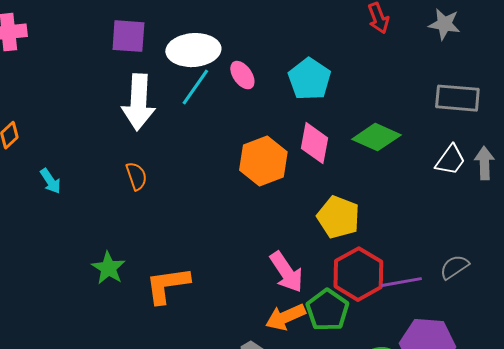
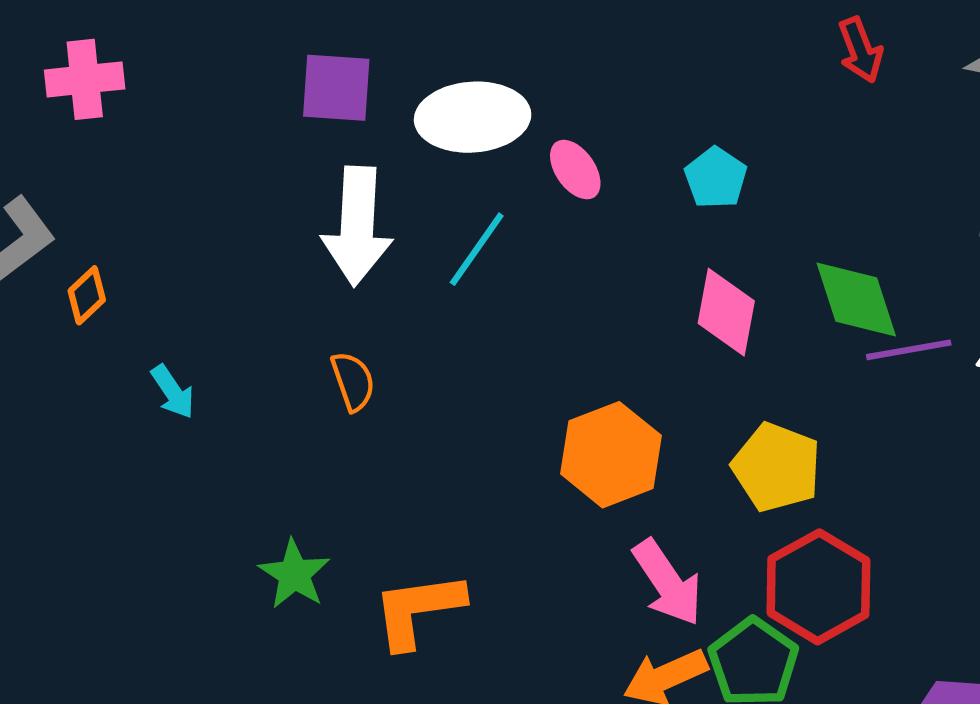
cyan pentagon: (309, 79) -> (716, 178), size x0.7
cyan line: (195, 87) -> (477, 249), moved
green diamond: (376, 137) -> (856, 300), turned 48
orange hexagon: (263, 161) -> (611, 455), moved
purple line: (401, 282) -> (909, 350), moved

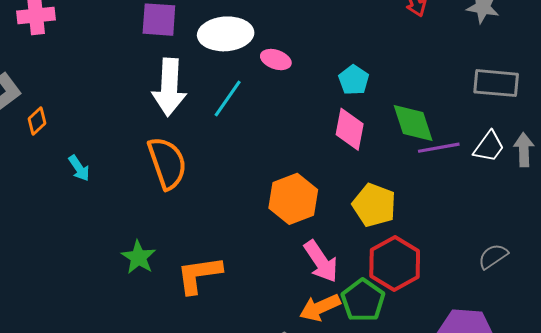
pink ellipse: (575, 170) -> (276, 60), turned -36
cyan pentagon: (716, 178) -> (354, 80), moved
orange semicircle: (353, 381) -> (167, 163), size x1.8

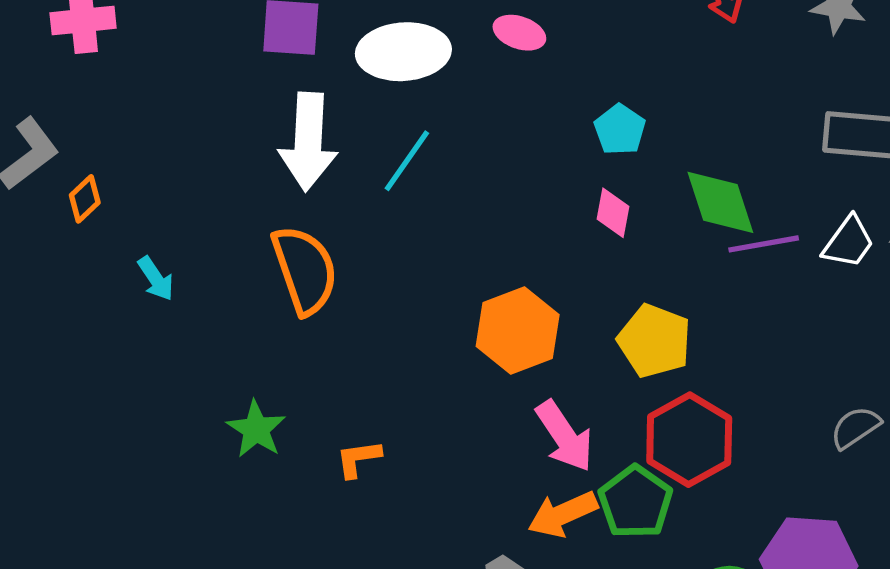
pink ellipse: (276, 60) -> (519, 33), moved
pink diamond: (350, 129) -> (613, 213), size x0.7
orange L-shape: (199, 275) -> (358, 459), size x0.6

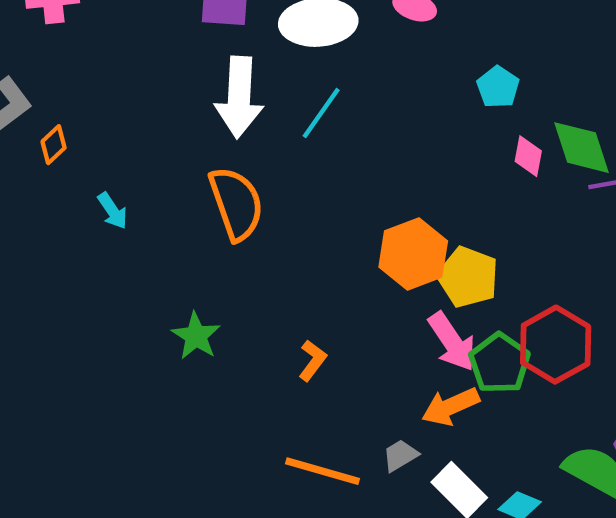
pink diamond: (613, 213) -> (528, 156), moved
yellow pentagon: (655, 341) -> (468, 277), moved
orange L-shape: (358, 459) -> (312, 360), moved, turned 135
green pentagon: (635, 502) -> (499, 363), moved

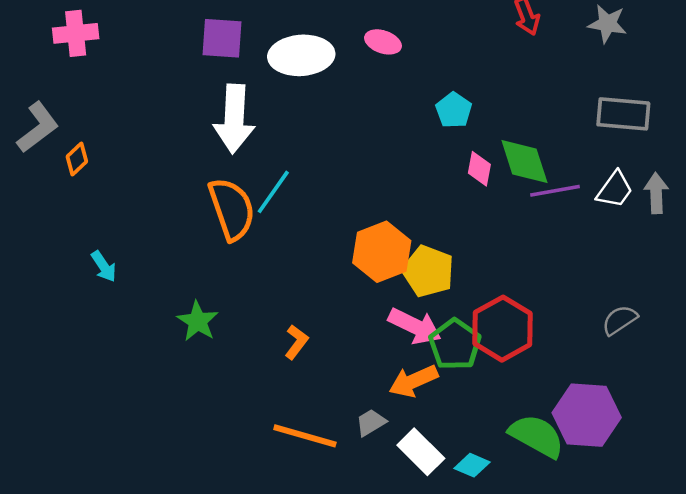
cyan line: (321, 113) -> (273, 192), moved
cyan arrow: (113, 211) -> (104, 266), moved
pink arrow: (452, 342) -> (415, 326), turned -30

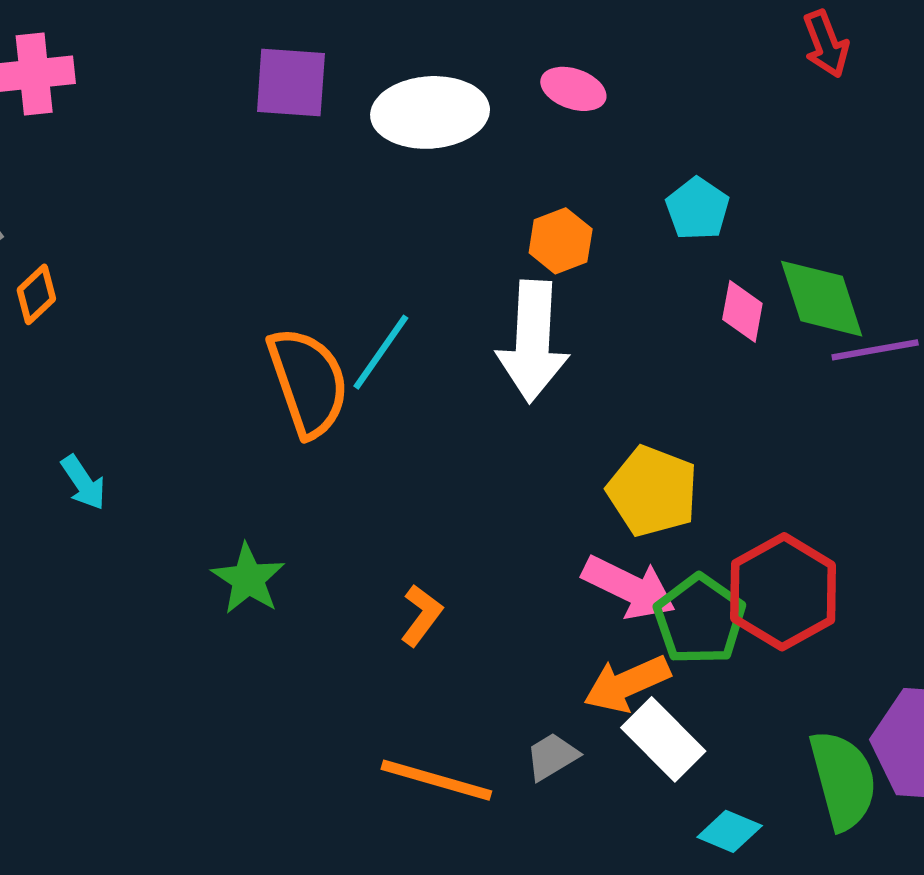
white arrow: (234, 119) -> (533, 341), moved
orange hexagon: (382, 252) -> (561, 241), moved, size x0.6
green semicircle: (537, 436) -> (843, 780), turned 46
white rectangle: (421, 452) -> (663, 739), moved

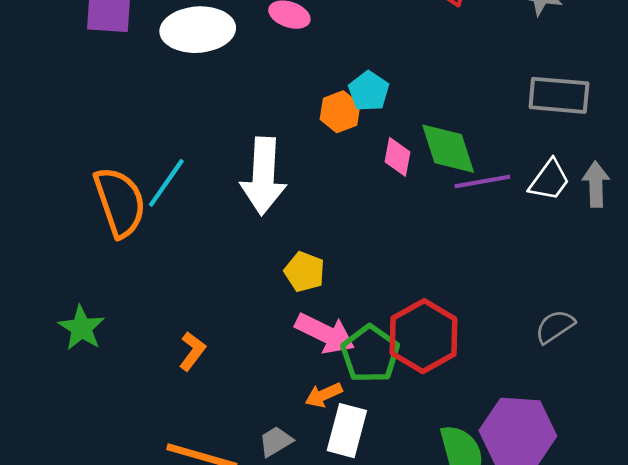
orange hexagon: (561, 241) -> (340, 112), moved
yellow pentagon: (653, 491) -> (304, 272), moved, size x0.7
orange arrow: (627, 684) -> (324, 395), size x0.7
white rectangle: (663, 739) -> (347, 431), turned 60

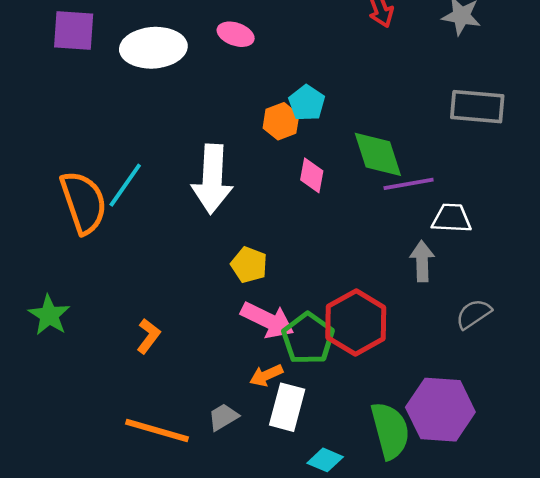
pink diamond: (398, 157) -> (312, 175), moved
white trapezoid: (549, 180) -> (452, 218), moved, turned -123
gray arrow: (596, 184) -> (422, 261), moved

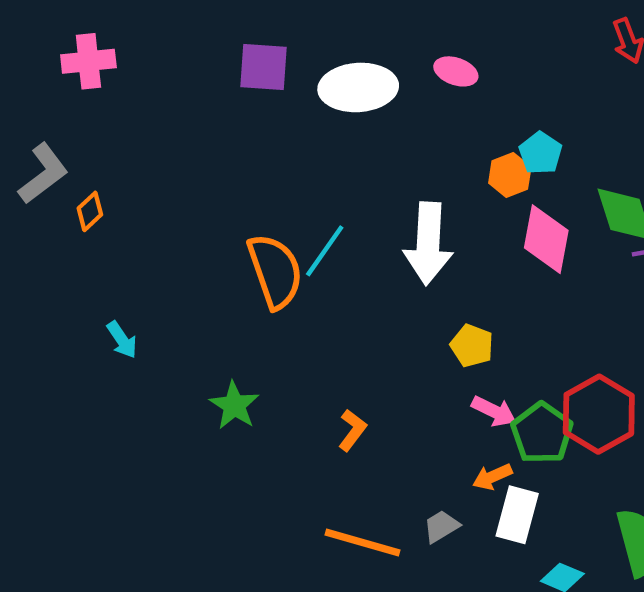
pink diamond: (312, 175) -> (546, 239), size x1.6
pink arrow: (267, 320) -> (494, 411), size x0.7

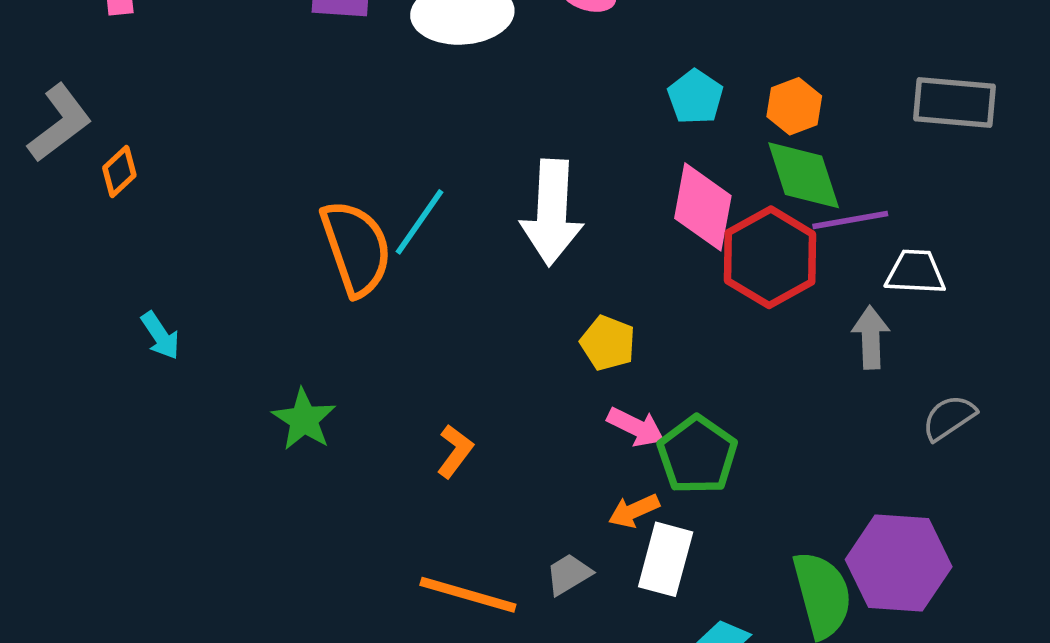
orange hexagon: (510, 175) -> (794, 106), moved
red hexagon: (599, 414) -> (770, 257), moved

